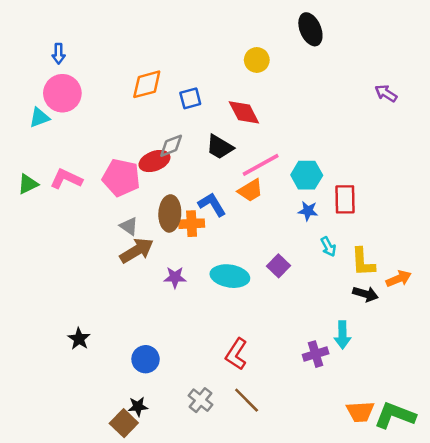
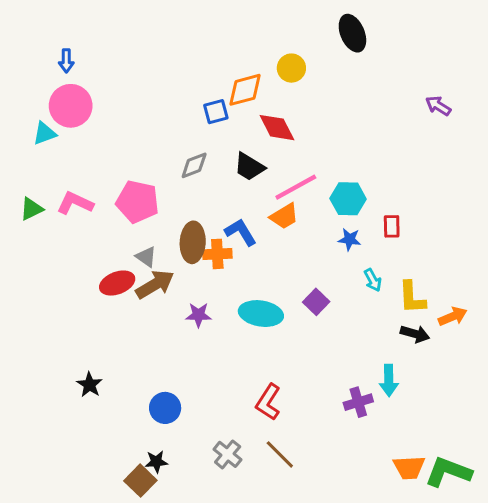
orange diamond: (147, 84) -> (245, 90), moved
red ellipse: (154, 161) -> (117, 283), moved
red rectangle: (345, 199) -> (392, 226), size x0.7

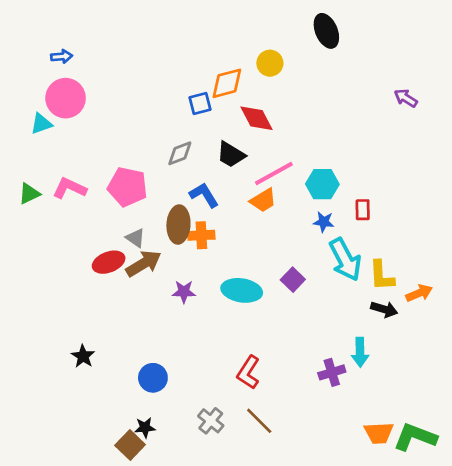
blue arrow: (66, 61) -> (62, 56), turned -95
blue L-shape: (241, 232) -> (204, 195), moved
cyan arrow: (373, 280) -> (345, 259), size x2.0

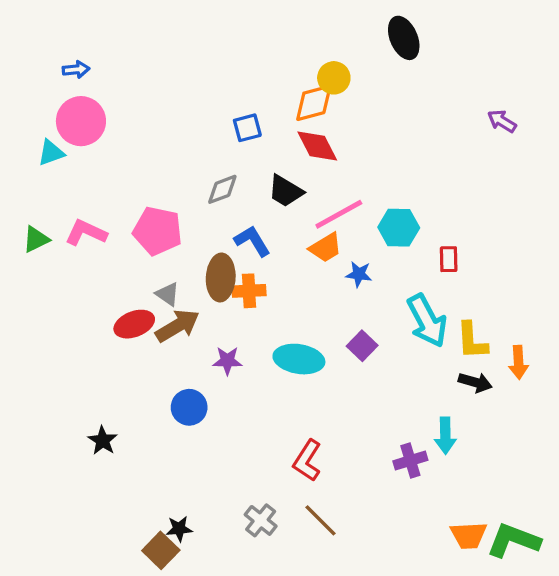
orange diamond: (227, 83) -> (314, 103), moved
blue star: (324, 222) -> (359, 274), moved
orange arrow: (419, 293) -> (519, 362), turned 110
blue circle: (153, 378) -> (189, 407), moved

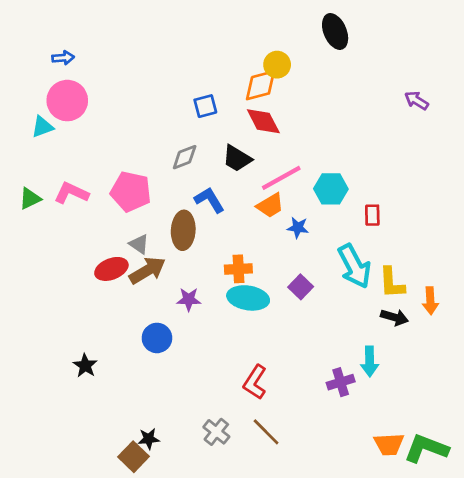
orange cross: (249, 291) -> (238, 269), moved

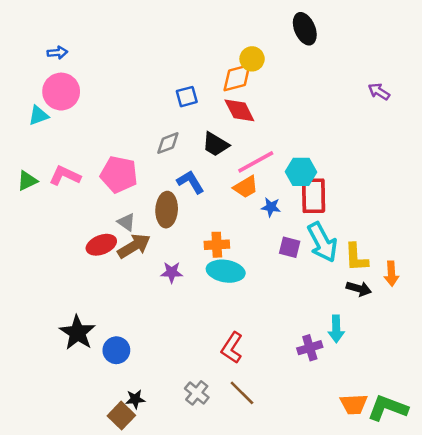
red rectangle: (372, 215) -> (314, 196), moved, size x1.8
purple square: (301, 287) -> (290, 247), moved, turned -30
blue circle: (157, 338) -> (116, 350), moved
black star: (85, 366) -> (77, 333), size x1.6

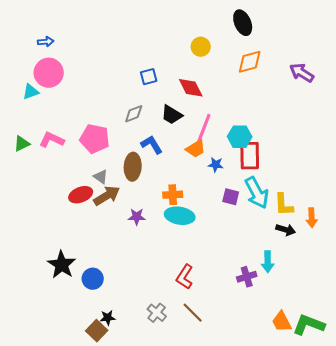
orange diamond: (237, 78) -> (250, 62), moved
purple arrow: (379, 92) -> (302, 73), size x1.4
pink line: (256, 162) -> (204, 129), turned -40
orange trapezoid: (354, 404) -> (282, 322), turned 65

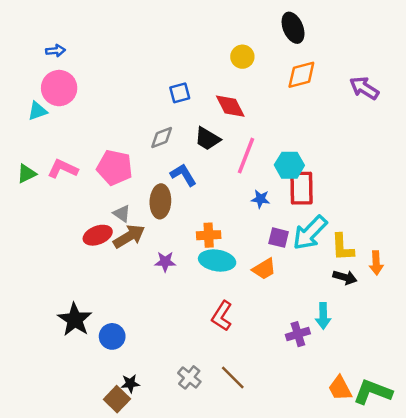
orange trapezoid: (196, 149) -> (264, 269), moved
cyan arrow: (257, 193) -> (310, 233), turned 72
red L-shape: (185, 277) -> (222, 316), moved

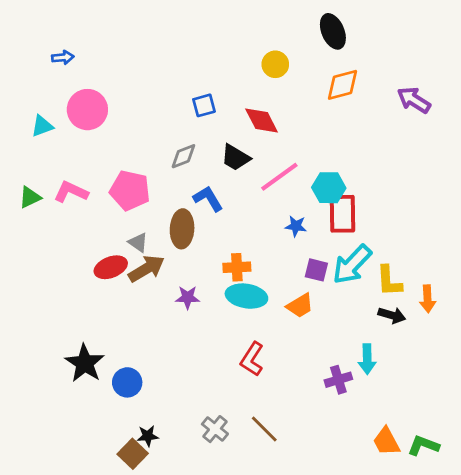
pink circle: (59, 88) -> (87, 110), moved
pink line: (246, 156) -> (279, 177), turned 33
green L-shape: (373, 392) -> (423, 446), size x0.7

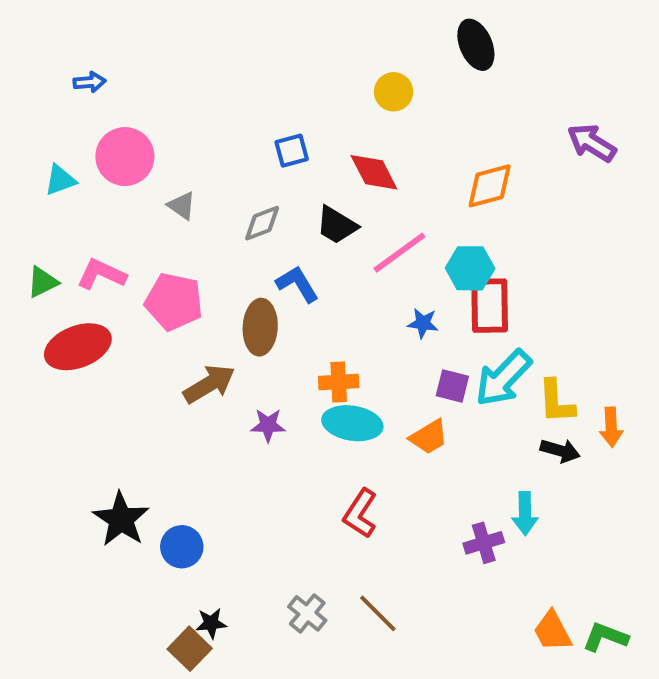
orange diamond: (342, 85) -> (490, 186), moved
pink pentagon: (130, 190) -> (174, 302), moved
gray triangle: (138, 243) -> (182, 206), moved
red ellipse: (111, 267) -> (78, 347), moved, size x1.4

